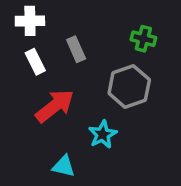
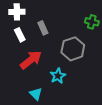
green cross: (143, 39) -> (92, 22), moved
cyan triangle: (64, 166) -> (36, 94), turned 32

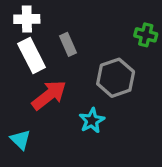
white rectangle: (20, 35) -> (32, 55), size x1.5
cyan triangle: (36, 94) -> (20, 140), moved

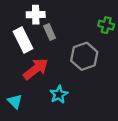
white cross: (27, 19) -> (36, 15), moved
cyan star: (92, 121) -> (59, 94), moved

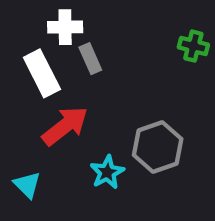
gray hexagon: (84, 56) -> (158, 147), moved

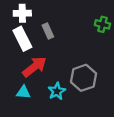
white cross: (65, 27) -> (22, 13), moved
cyan triangle: (27, 185) -> (23, 92), moved, turned -40

